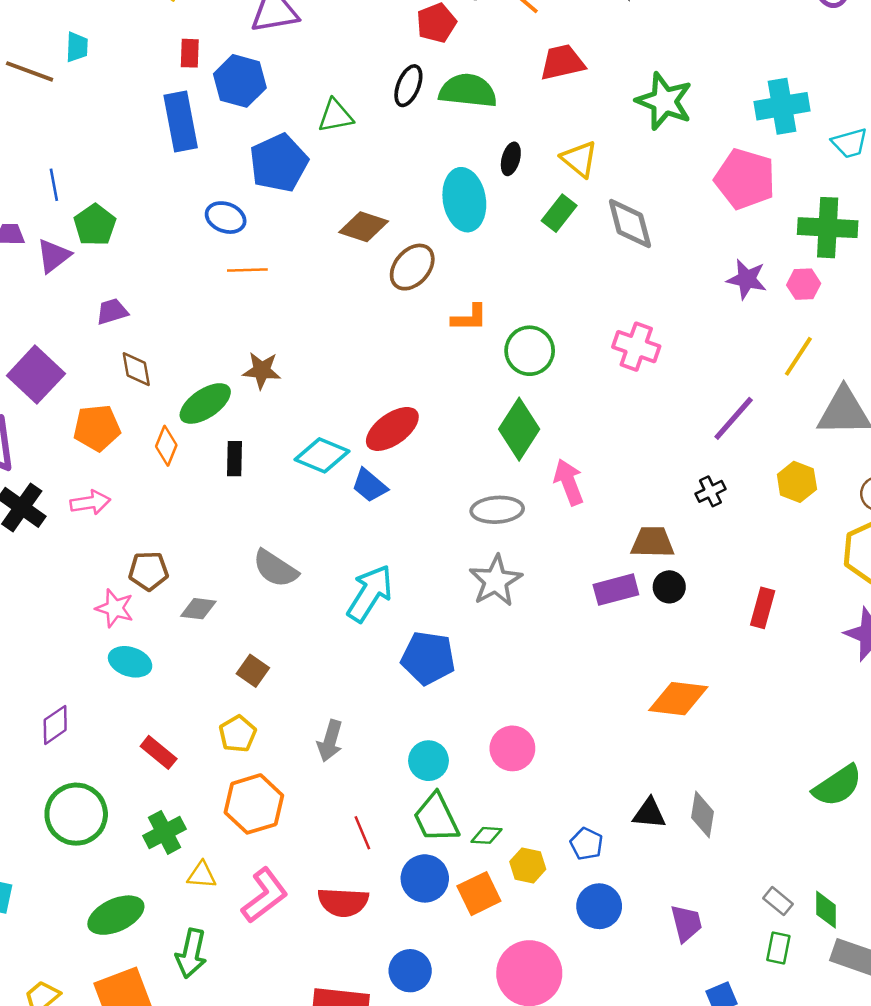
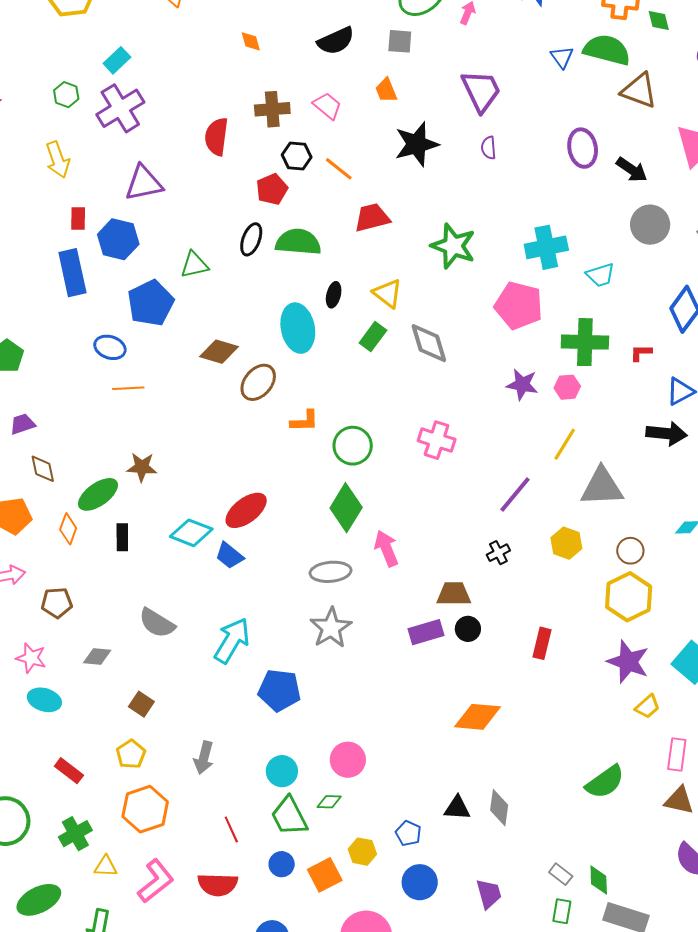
brown pentagon: (148, 571) -> (57, 603), moved
green diamond: (487, 835) -> (329, 802), moved
blue circle: (425, 878) -> (282, 864), size x0.7

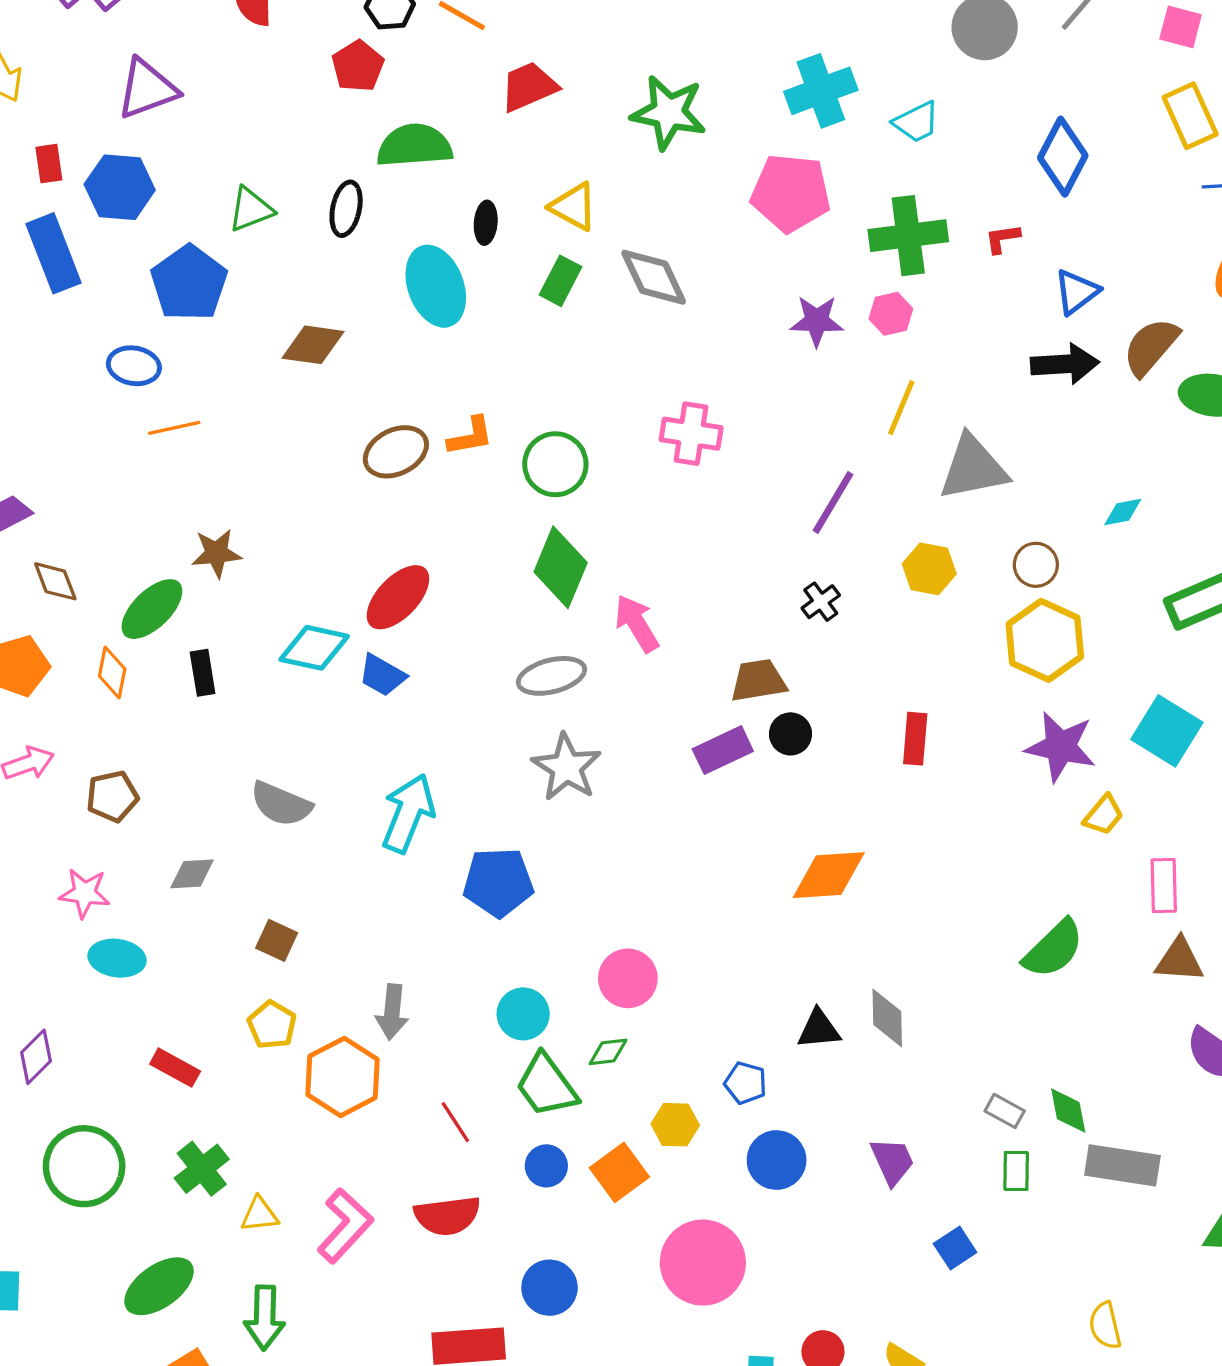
black ellipse: (251, 239) -> (346, 209), moved
brown ellipse: (258, 382) -> (396, 452), moved, turned 33
orange hexagon: (145, 809) -> (342, 1077), moved

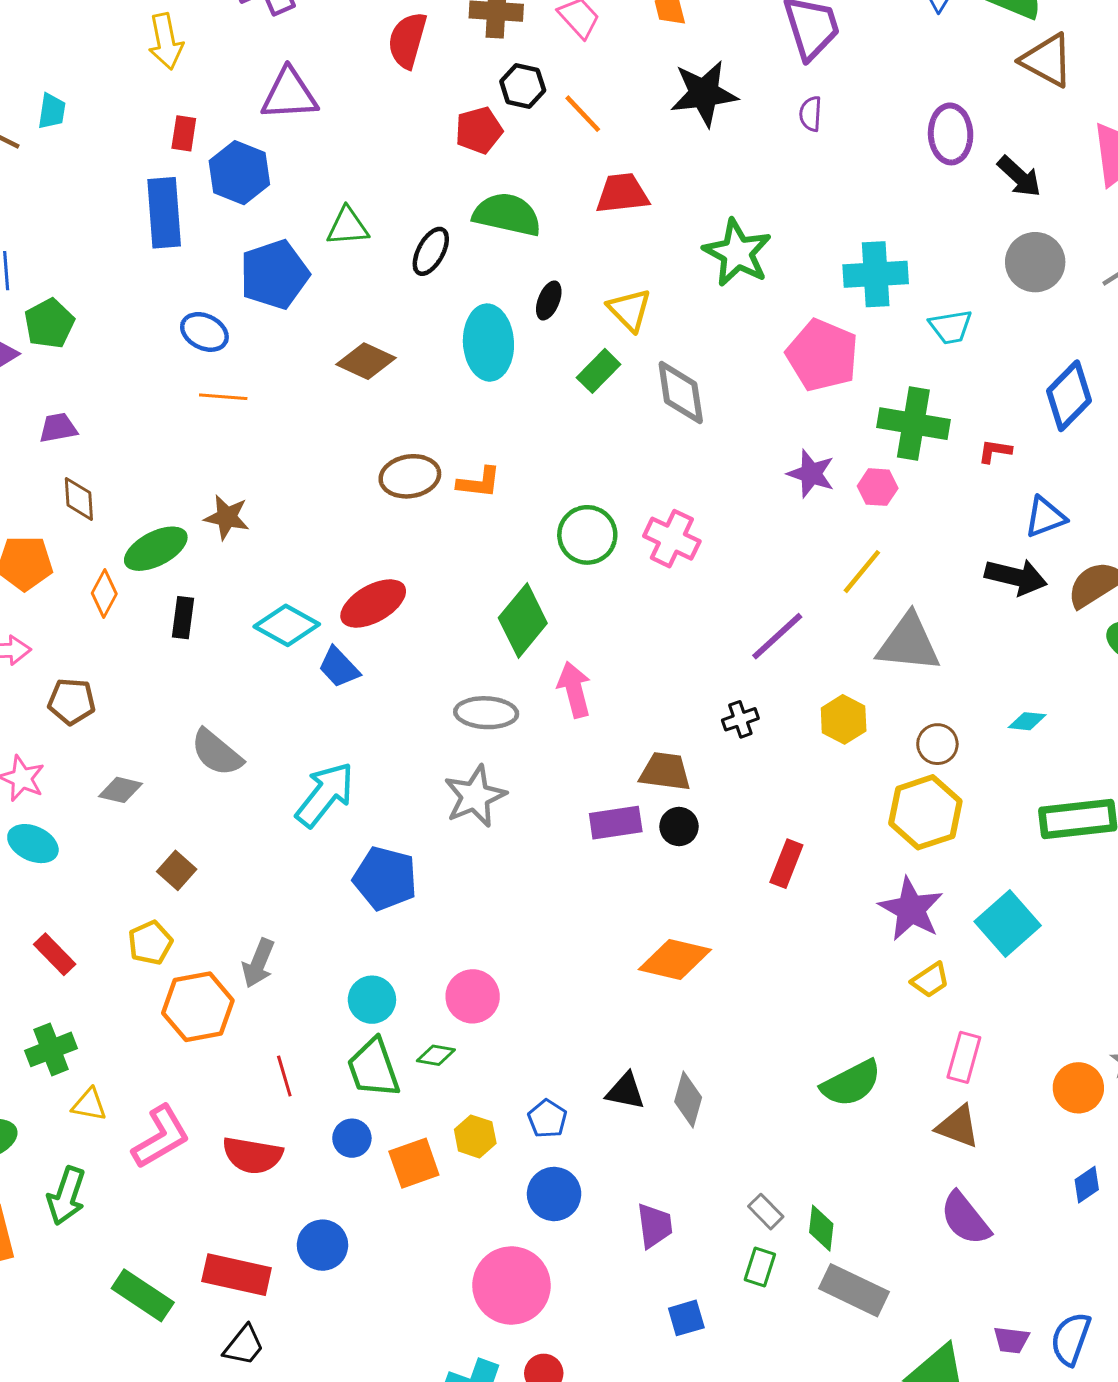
green circle: (555, 464) -> (587, 535), moved
pink circle: (703, 1263) -> (511, 1285), moved

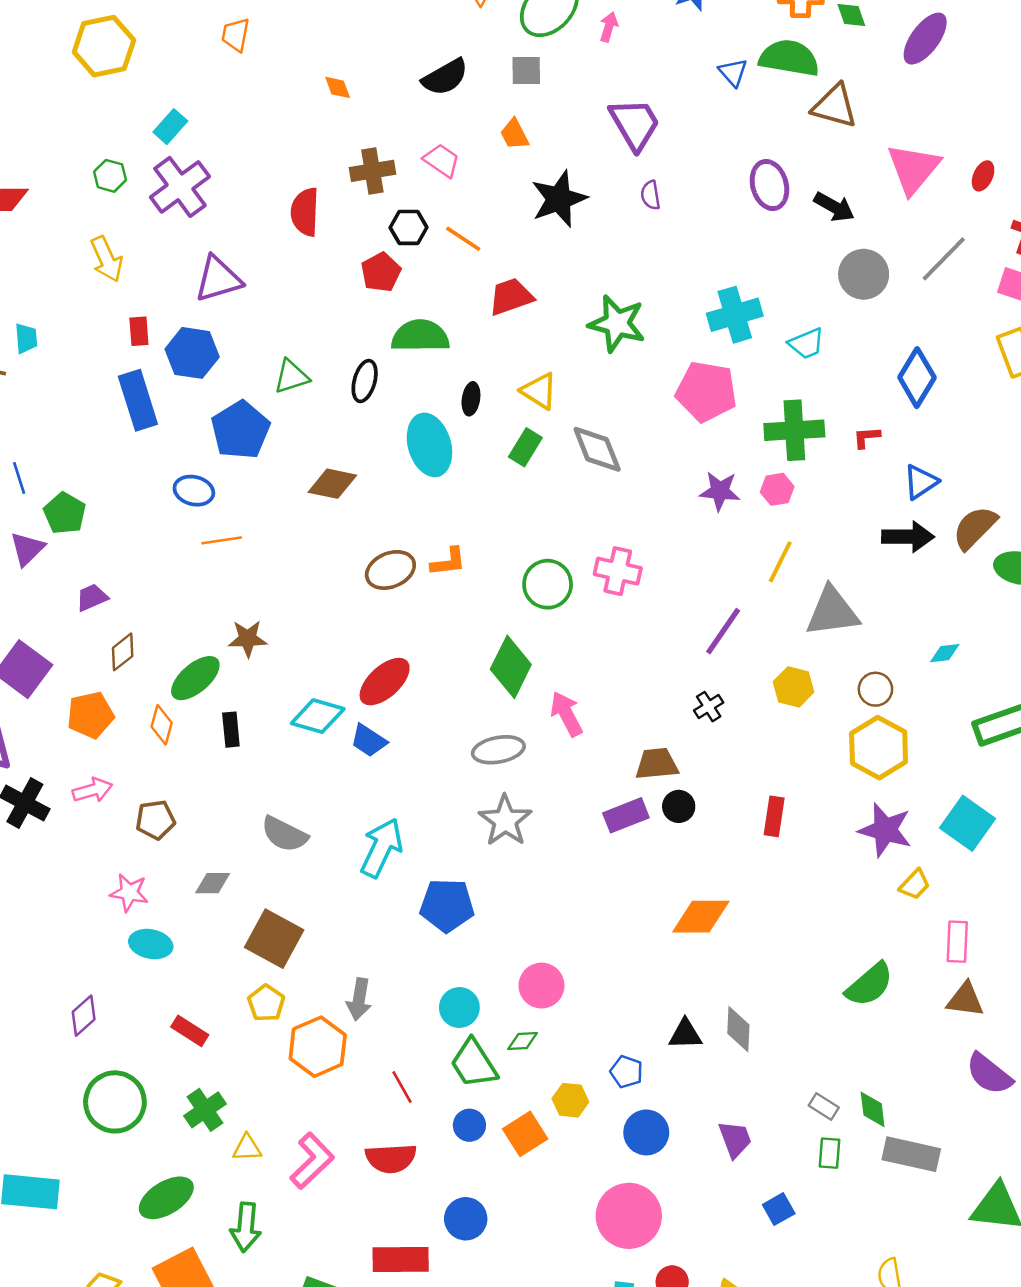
brown diamond: (79, 499) -> (123, 652), turned 69
brown square: (177, 870) -> (274, 939), size x1.8

